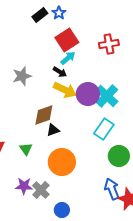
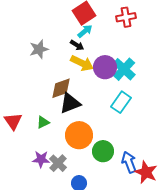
black triangle: (53, 130) -> (70, 103), size x1.6
green triangle: (26, 149) -> (43, 122), turned 40
green circle: (119, 156) -> (103, 151), moved

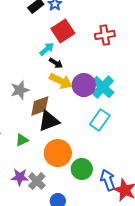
cyan arrow: (85, 31) -> (47, 49), moved
gray star: (39, 49) -> (20, 90), moved

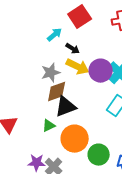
cyan arrow: (47, 49) -> (55, 35), moved
gray star: (20, 90) -> (51, 73), moved
green triangle: (22, 140) -> (49, 126), moved

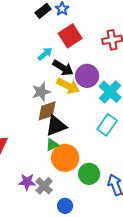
black arrow: (73, 49) -> (63, 68), size x1.5
purple circle: (101, 71) -> (87, 76), moved
green triangle: (49, 126) -> (52, 145), moved

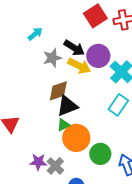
red square: (70, 36) -> (95, 16), moved
cyan arrow: (45, 54) -> (35, 34), moved
gray star: (41, 92) -> (52, 58), moved

